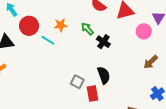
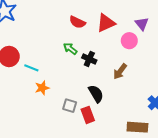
orange star: (61, 25) -> (42, 88), moved
brown arrow: (151, 62) -> (120, 71), moved

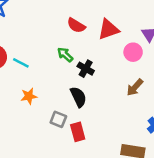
cyan line: (31, 68) -> (21, 63), moved
brown arrow: (120, 71) -> (135, 87), moved
black semicircle: (96, 94) -> (78, 97), moved

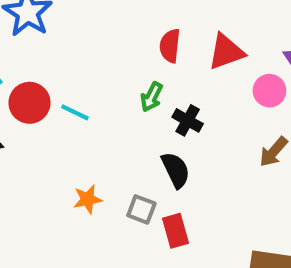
red semicircle: (76, 25) -> (170, 46), turned 66
green arrow: (65, 55) -> (152, 97), turned -105
orange star: (29, 96) -> (88, 199), moved

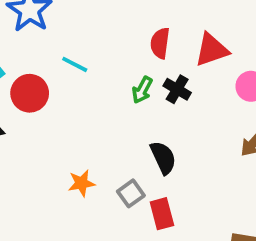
cyan line: (75, 112) -> (75, 64), moved
black cross: (188, 120) -> (177, 89), moved
gray square: (141, 209) -> (131, 193), turned 32

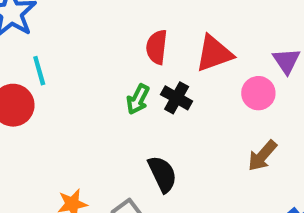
cyan line: (75, 64) -> (39, 71), moved, turned 48

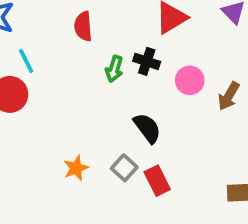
red semicircle: (157, 47) -> (83, 26), moved
pink circle: (258, 93) -> (190, 80), moved

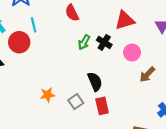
red semicircle: (83, 26) -> (72, 13), turned -35
pink circle: (190, 80) -> (132, 52), moved
red rectangle: (157, 181) -> (102, 106), moved

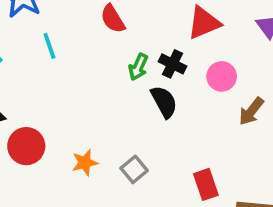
red circle: (19, 42) -> (26, 146), moved
black semicircle: (95, 82) -> (164, 102), moved
red rectangle: (102, 106) -> (206, 184), moved

